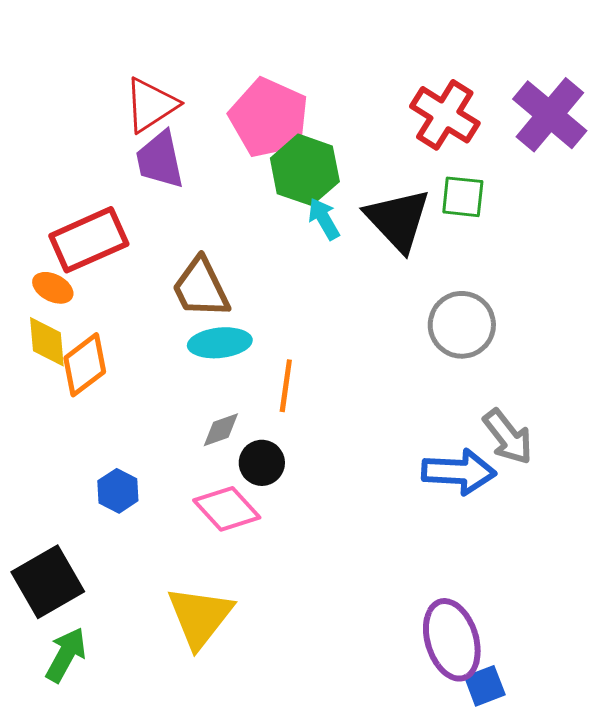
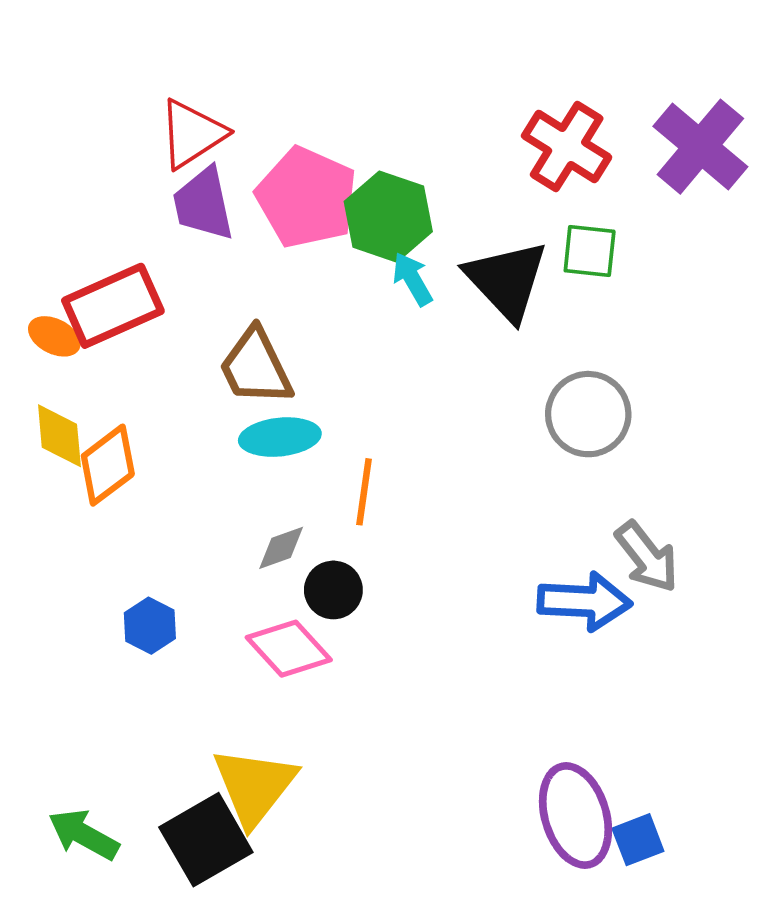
pink pentagon: (269, 118) -> (307, 197), moved
orange ellipse: (53, 288) -> (54, 336), moved
black square: (48, 582) -> (206, 840), moved
green arrow: (66, 655) -> (84, 835), turned -90
blue square: (485, 686) -> (638, 840), moved

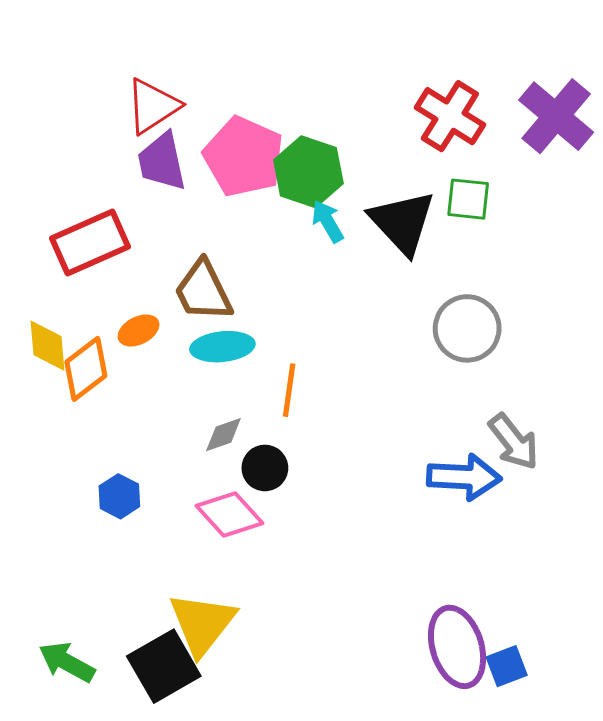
orange ellipse: (54, 336) -> (139, 330), moved, turned -54

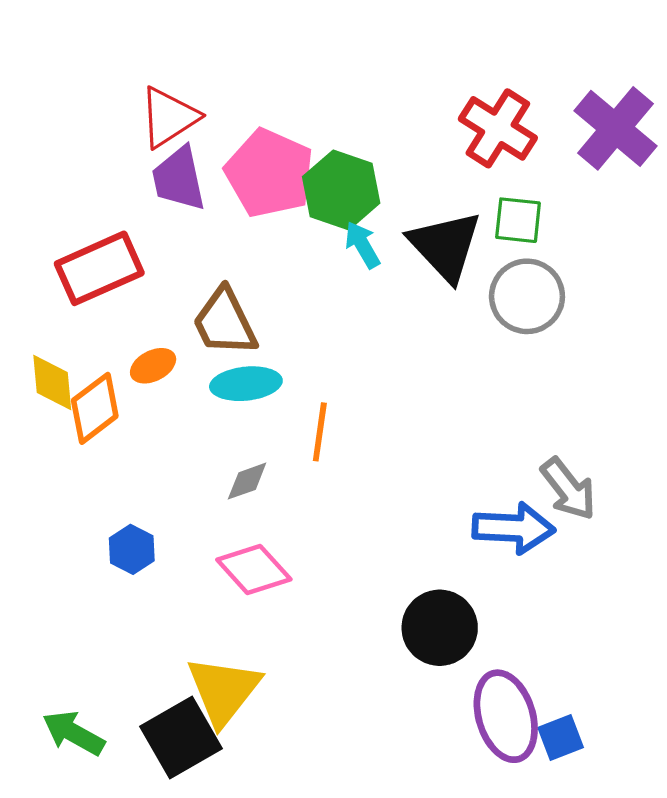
gray circle: (467, 328) -> (527, 296), moved
black circle: (265, 468) -> (440, 628), moved, size x1.5

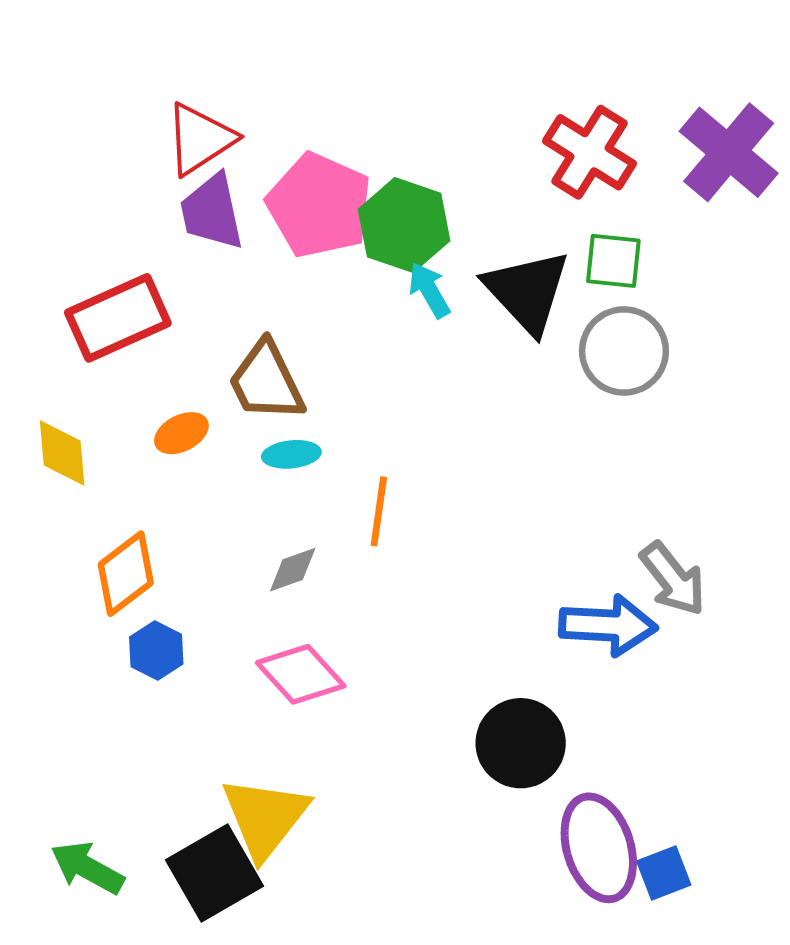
cyan ellipse: (246, 384) -> (291, 454), size x0.7
orange diamond: (95, 408) -> (126, 574), moved

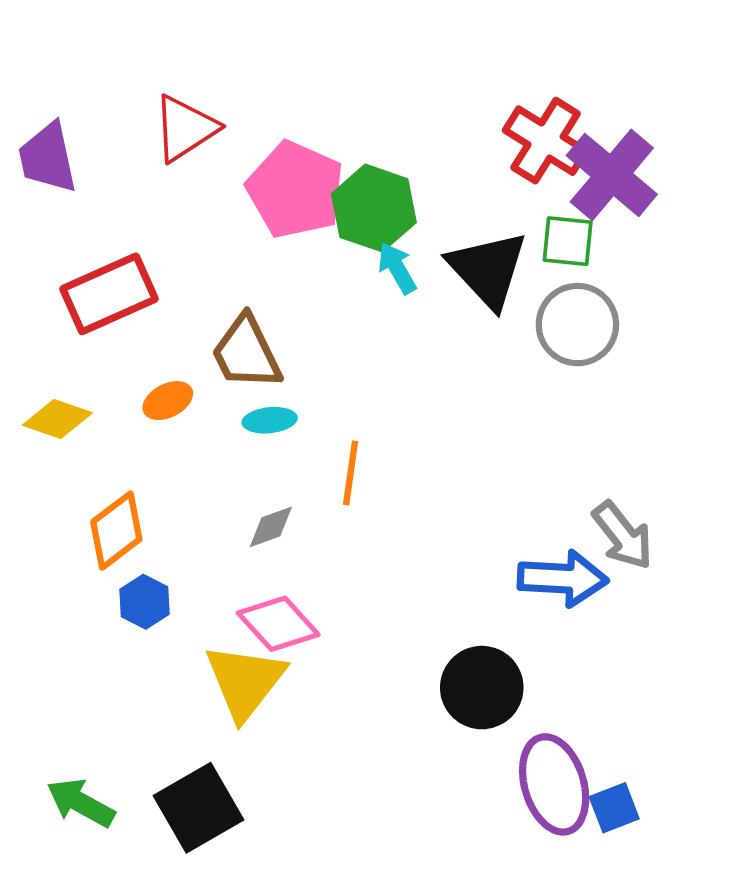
purple cross: (729, 152) -> (612, 175), moved
purple trapezoid: (212, 212) -> (48, 158), moved
yellow diamond: (62, 453) -> (57, 419), turned -66
yellow triangle: (265, 817) -> (245, 681), moved

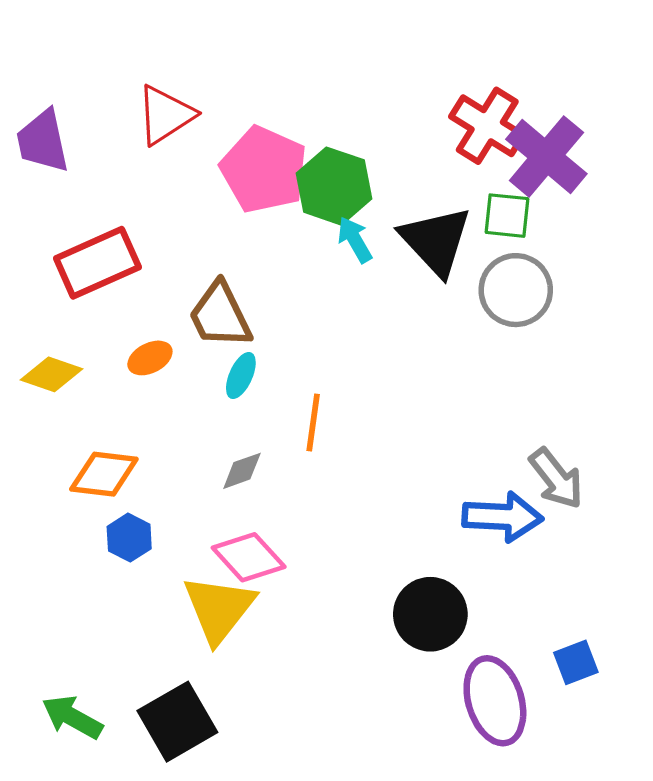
cyan ellipse: (270, 420) -> (241, 375), turned -60
orange diamond: (116, 531) -> (104, 474), turned 44
blue square: (614, 808) -> (576, 662), moved

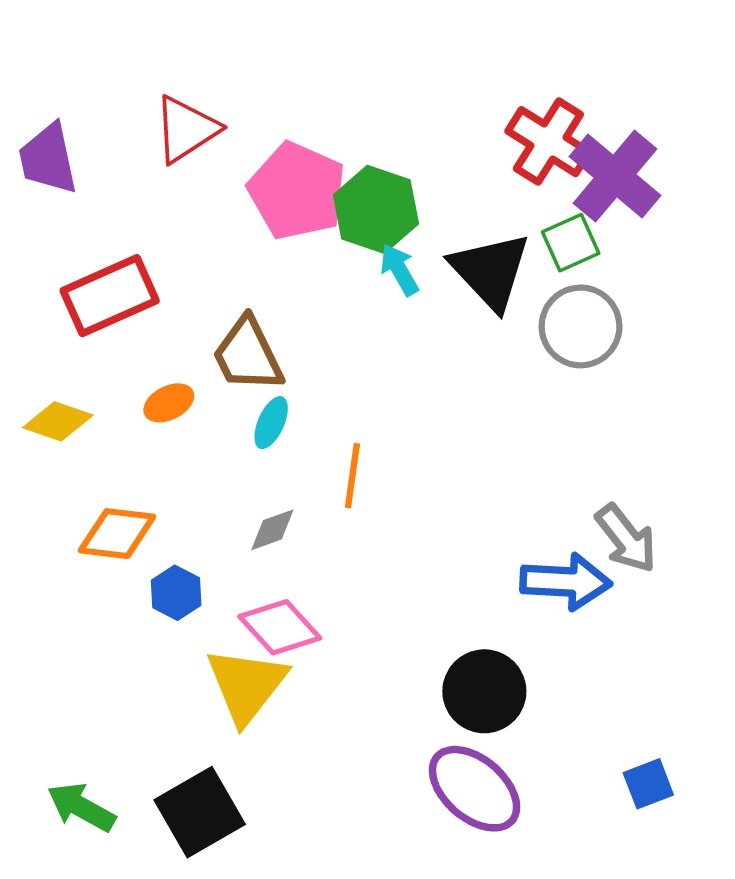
green square: (507, 216) -> (571, 243), turned -30
blue hexagon: (129, 538) -> (176, 593), moved
blue square: (576, 662) -> (648, 784), moved
purple ellipse: (495, 701) -> (475, 789), moved, turned -32

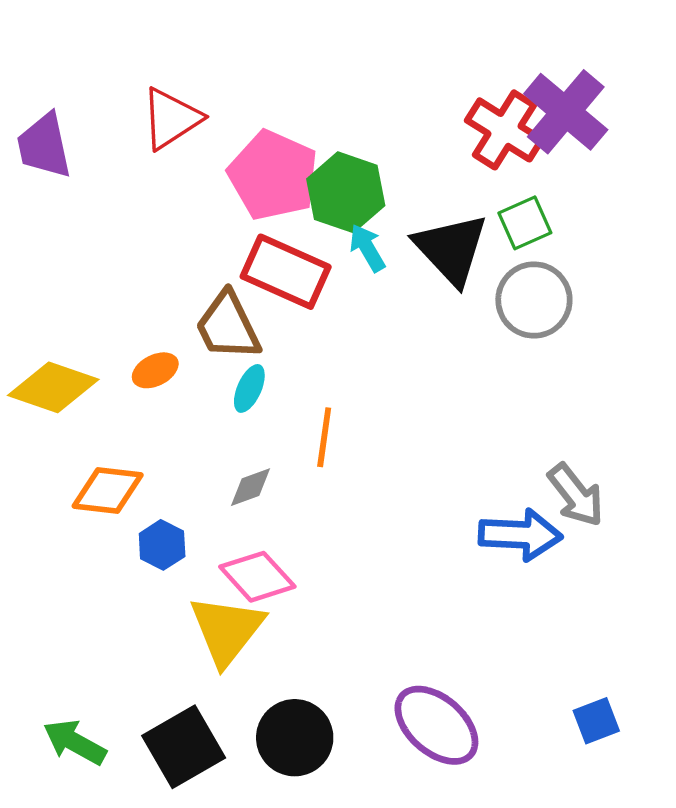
purple cross: (615, 176) -> (566, 112), moved
red rectangle: (110, 296) -> (286, 272), moved, turned 48
yellow diamond: (58, 421) -> (53, 387), size x1.4
black circle: (484, 691) -> (295, 738), moved

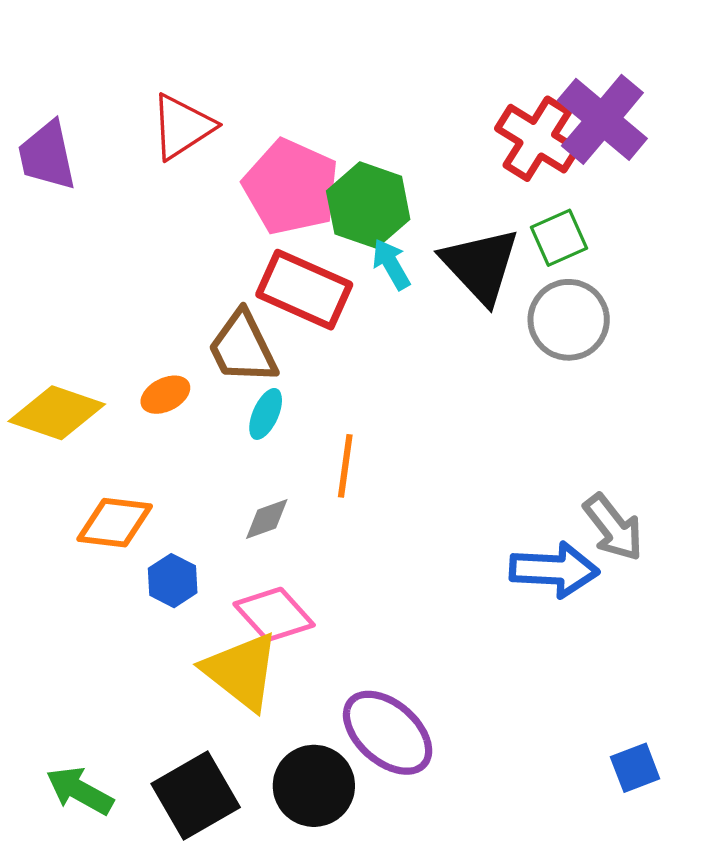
yellow triangle: (227, 630) -> (241, 671), turned -30
purple ellipse: (436, 725) -> (388, 733), moved

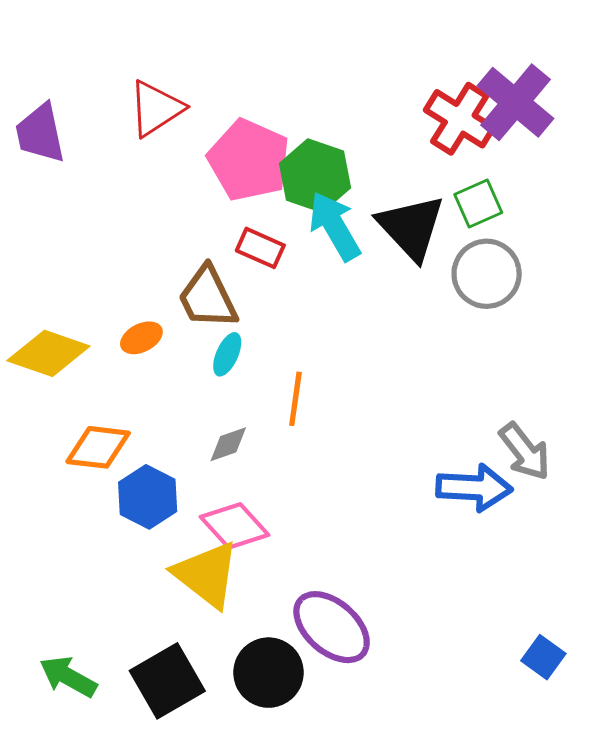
cyan arrow: (391, 264) -> (335, 226), size x1.6
red rectangle: (304, 290) -> (260, 248), size x0.6
blue hexagon: (173, 581) -> (148, 497), size x1.4
blue square: (635, 768) -> (543, 657), turned -33

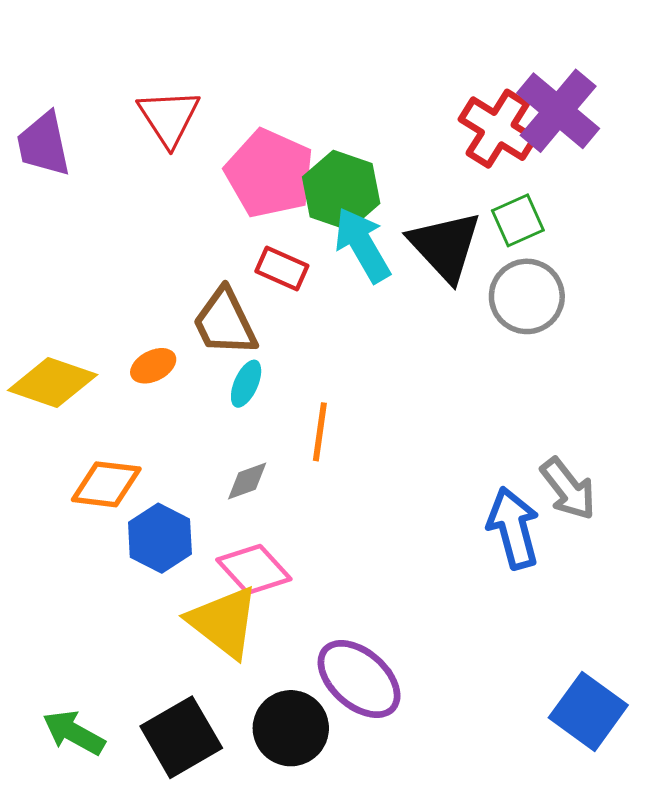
red triangle: (156, 108) -> (169, 117), turned -30
blue arrow: (474, 488) -> (513, 528), turned -108
blue square: (543, 657) -> (588, 711), size x1.6

